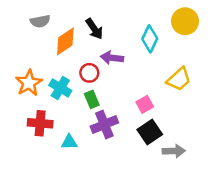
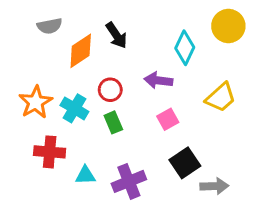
purple arrow: (112, 58) -> (158, 80), moved
pink square: (145, 104) -> (168, 119), moved
purple cross: (104, 125) -> (129, 181), moved

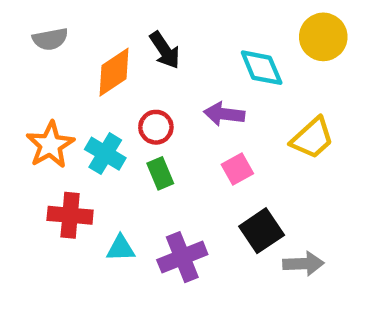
gray semicircle: (50, 26) -> (50, 39), moved
cyan diamond: (185, 48) -> (262, 68), turned -48

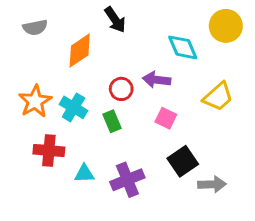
black arrow: (165, 50) -> (115, 20), moved
red circle: (156, 127) -> (121, 89), moved
pink square: (237, 169) -> (166, 118), turned -35

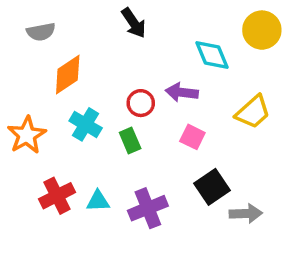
orange diamond: (80, 51) -> (68, 75), moved
orange star: (35, 101) -> (27, 135), moved
red cross: (49, 150) -> (57, 196), moved, turned -32

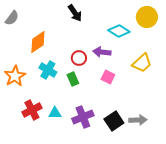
gray semicircle: (41, 32) -> (12, 18), moved, turned -42
cyan diamond: (212, 55) -> (119, 31), turned -35
black square: (212, 187) -> (114, 121), moved

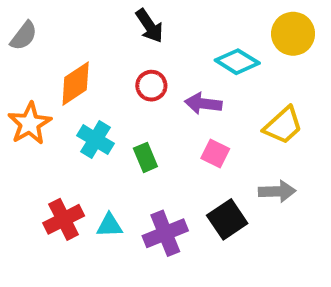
red circle: (79, 58) -> (151, 86), moved
orange star: (15, 76) -> (30, 124), moved
gray arrow: (138, 120) -> (277, 191), moved
black square: (114, 121) -> (227, 219), moved

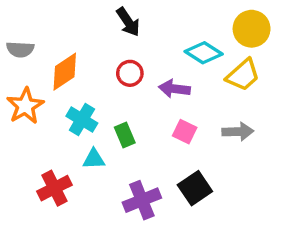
gray semicircle: (24, 36) -> (20, 49), moved, turned 56
yellow trapezoid: (283, 126) -> (243, 75), moved
gray arrow: (277, 191) -> (238, 132), moved
cyan triangle: (109, 225) -> (94, 159), moved

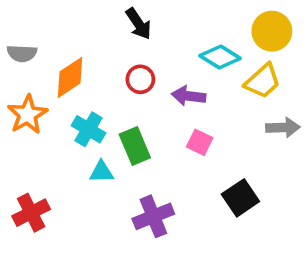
gray arrow: (238, 132) -> (283, 127), moved
green rectangle: (125, 135) -> (135, 146), size x1.4
red cross: (54, 188) -> (31, 213), moved
black square: (195, 188) -> (240, 198), moved

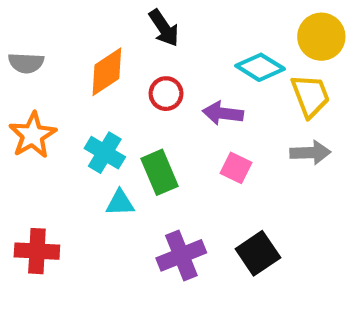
orange diamond: (70, 77) -> (107, 72), moved
yellow trapezoid: (263, 81) -> (310, 96), turned -69
gray arrow: (283, 127) -> (310, 153), moved
black square: (240, 198) -> (258, 253), moved
red cross: (31, 213) -> (37, 251), turned 30

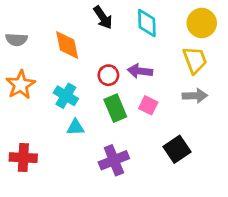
cyan diamond: (260, 67) -> (147, 23), moved, turned 56
orange diamond: (107, 72) -> (67, 45), turned -68
red circle: (166, 94) -> (108, 75), moved
green rectangle: (159, 172) -> (115, 108), moved
black square: (258, 253) -> (177, 149), moved

